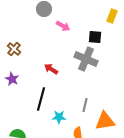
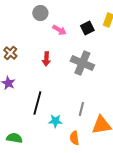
black square: (95, 37) -> (87, 28), moved, turned -32
red arrow: (51, 69) -> (46, 59), moved, turned -120

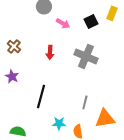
cyan star: (55, 121) -> (59, 123), moved

